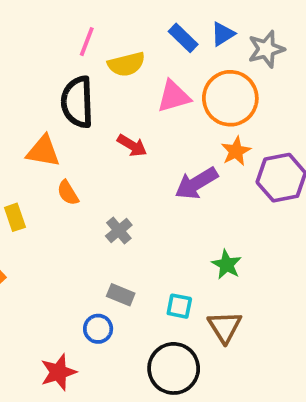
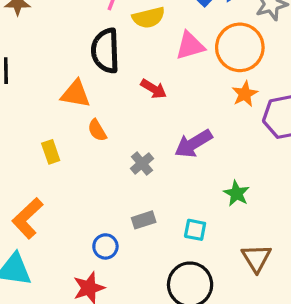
purple arrow: (196, 183) -> (193, 144), moved
gray rectangle: (121, 295) -> (144, 220), turned -40
brown triangle: (225, 327) -> (256, 258), moved
blue circle: (98, 329) -> (105, 246), moved

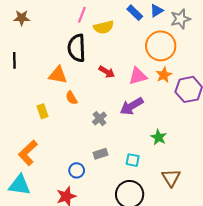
pink triangle: (190, 46) -> (138, 76), moved

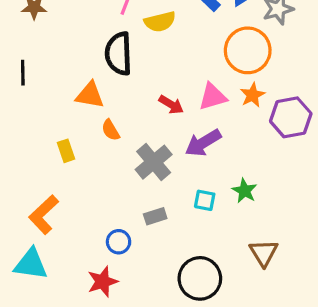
red arrow: (107, 72) -> (171, 105), moved
gray cross: (99, 119) -> (154, 162), size x1.6
cyan square: (133, 160) -> (205, 200), moved

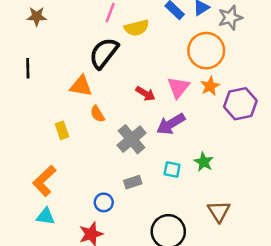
black semicircle: (119, 54) -> (104, 53), turned 40
pink triangle: (213, 97) -> (178, 87), turned -35
cyan triangle: (31, 264) -> (46, 216), moved, size x0.7

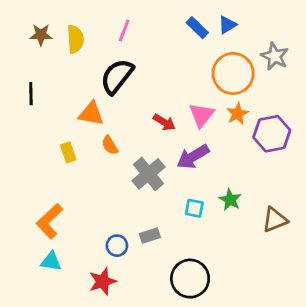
gray star: (230, 18) -> (275, 56), moved, turned -30
yellow semicircle: (137, 28) -> (75, 39), moved, turned -80
yellow rectangle: (62, 130) -> (68, 152), moved
gray rectangle: (133, 182) -> (150, 236), moved
brown triangle: (219, 211) -> (275, 220), moved, turned 40

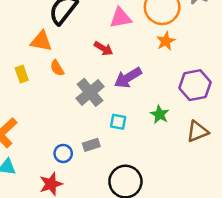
pink triangle: (202, 115) -> (121, 18), moved, turned 40
purple hexagon: (272, 134) -> (195, 85), moved
cyan square: (194, 208) -> (118, 122), moved

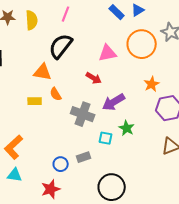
orange star: (166, 41) -> (152, 84), moved
yellow rectangle: (22, 74) -> (35, 101), moved, turned -72
gray cross: (90, 92) -> (83, 114), turned -30
green star: (160, 114) -> (127, 128), moved

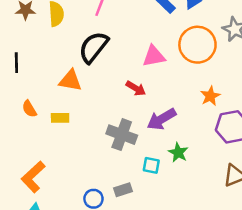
orange semicircle: (56, 94) -> (29, 109), moved

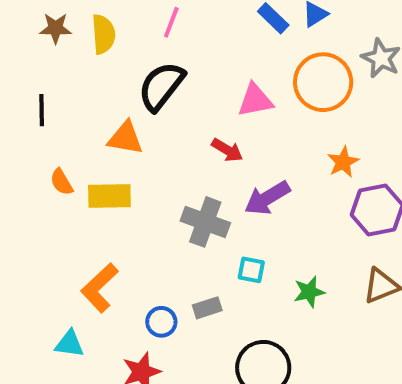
yellow rectangle: (60, 118) -> (109, 196), size x1.5
green star: (178, 153) -> (309, 292), moved, turned 30
orange L-shape: (33, 177) -> (99, 288), moved

